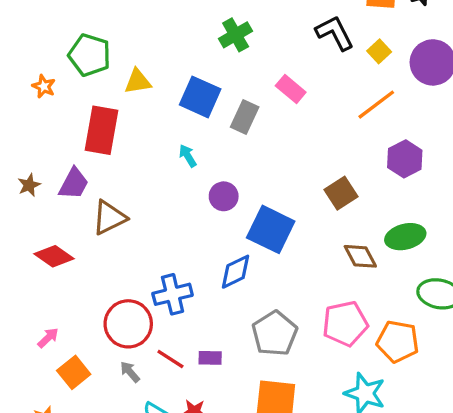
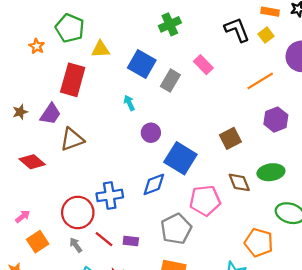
yellow square: (379, 51) -> (266, 35), moved
pink pentagon: (345, 324) -> (205, 201), moved

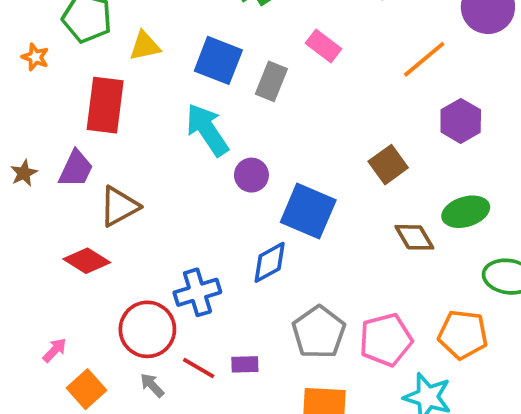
cyan arrow: (129, 103) -> (207, 130), size x2.0
red diamond: (32, 162) -> (87, 261), moved
pink pentagon: (205, 201) -> (386, 340), moved

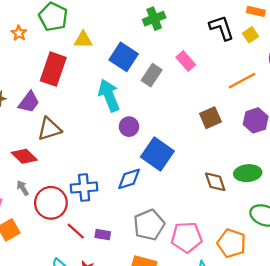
brown square: (388, 165) -> (210, 118), moved
gray arrow: (152, 385) -> (23, 188), moved

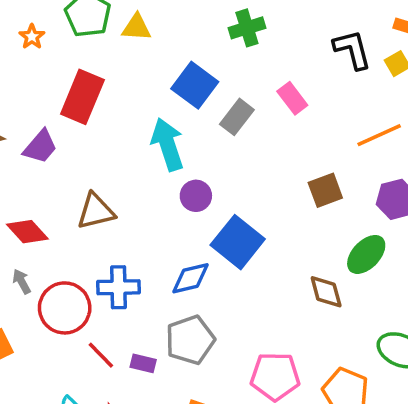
yellow triangle: (83, 40) -> (137, 27), moved
brown triangle: (49, 129) -> (96, 211), moved
green ellipse: (248, 173) -> (366, 254), moved, turned -45
gray pentagon: (149, 225) -> (190, 340), moved

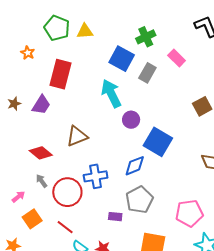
green cross: (247, 28) -> (146, 37), moved
orange star: (32, 37) -> (28, 53), moved
red line: (101, 355) -> (65, 227), moved

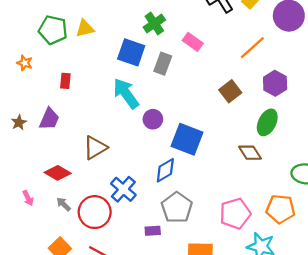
red rectangle: (60, 74) -> (65, 81), size x0.5
blue cross: (96, 176) -> (123, 189), turned -30
pink arrow: (18, 197) -> (28, 198), moved, turned 112

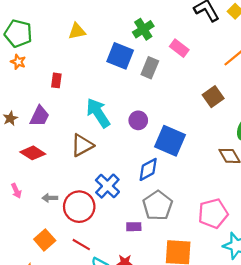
green pentagon: (53, 30) -> (18, 33), moved
cyan arrow: (126, 93) -> (98, 113), moved
red diamond: (58, 173) -> (33, 153), moved
gray arrow: (64, 204) -> (50, 198), turned -48

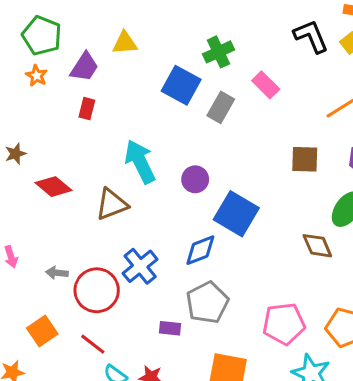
brown square: (213, 97) -> (305, 159), turned 30
purple trapezoid: (40, 116) -> (84, 67), moved
red diamond: (33, 153) -> (53, 187), moved

